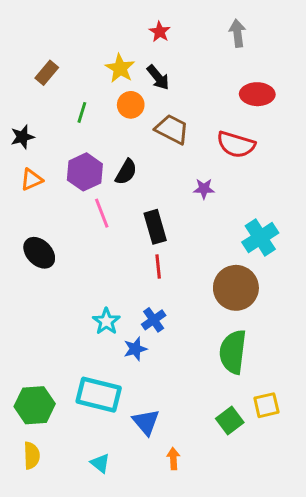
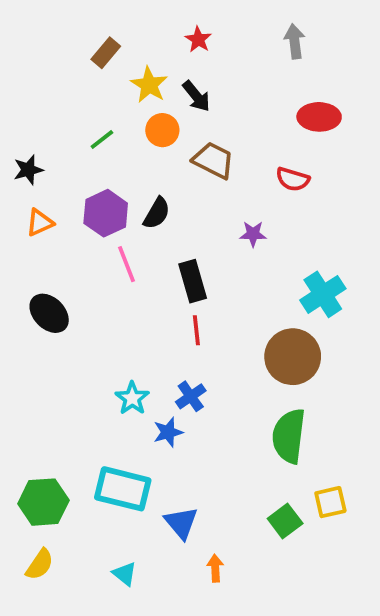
brown rectangle: (47, 73) -> (106, 53), moved
green line: (82, 112) -> (102, 140), turned 35
red semicircle: (236, 145) -> (293, 179), size x0.7
yellow semicircle: (32, 456) -> (40, 564), turned 36

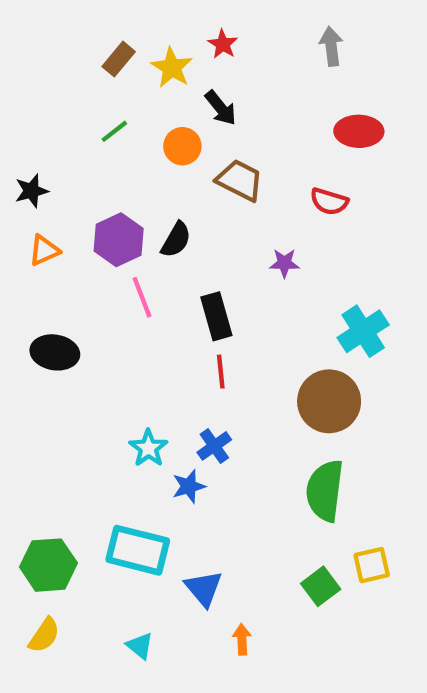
yellow star: (149, 85) -> (172, 68), moved
green line: (102, 140) -> (114, 131), moved
black ellipse: (49, 313) -> (55, 352), turned -36

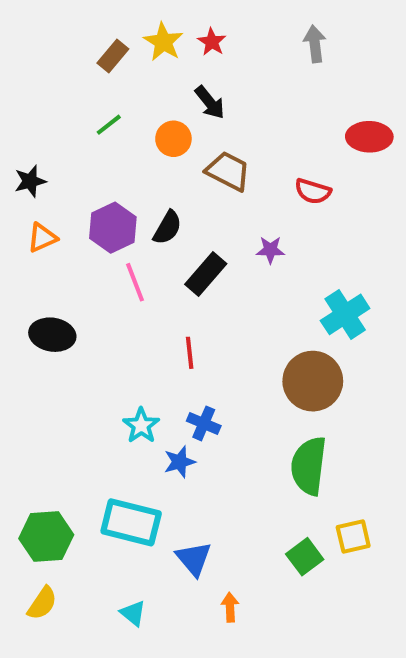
yellow star: (172, 68) -> (163, 42), moved
red ellipse: (359, 131) -> (369, 137), moved
black rectangle: (216, 316) -> (206, 274), moved, turned 57
red line: (221, 372) -> (190, 353), moved
blue cross: (214, 446) -> (204, 423), turned -32

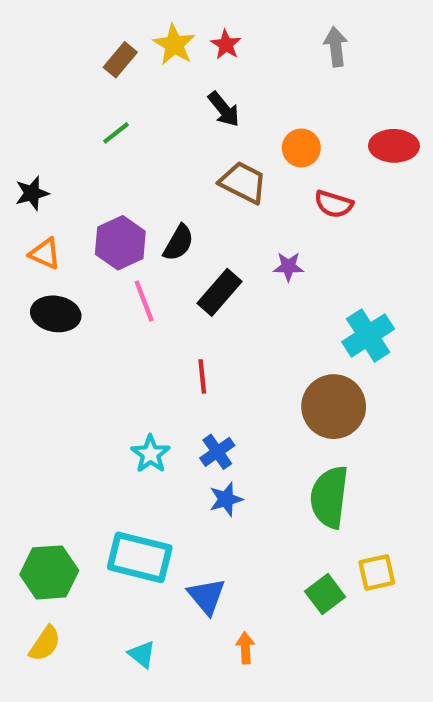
orange circle: (173, 139) -> (301, 148), moved
orange triangle: (42, 238) -> (45, 254), turned 48
black ellipse: (52, 335) -> (56, 314), moved
blue cross: (204, 423) -> (217, 452), turned 32
blue star: (180, 462) -> (226, 499), moved

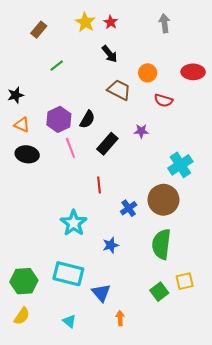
brown rectangle: (120, 60) -> (39, 30), moved
blue cross: (217, 452) -> (129, 208), moved
cyan star: (151, 454) -> (74, 223), size x1.4

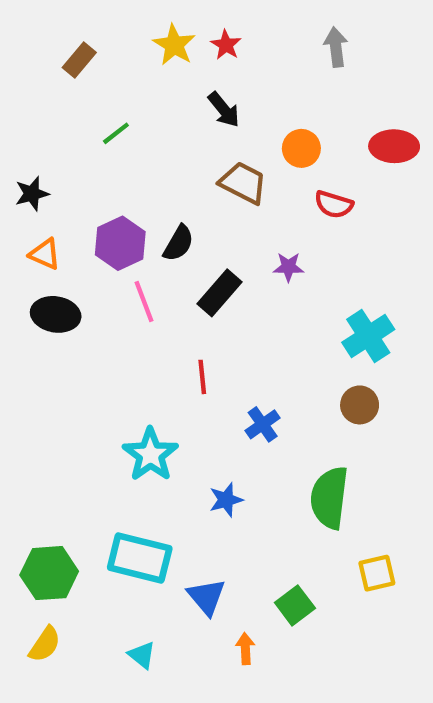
brown circle: (163, 200) -> (360, 405), moved, size x0.6
green square: (159, 292) -> (295, 605), moved

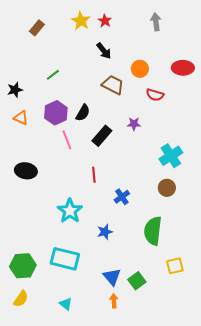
green line: (116, 133) -> (53, 75), moved
black ellipse: (56, 314) -> (26, 171), moved
blue triangle: (207, 597) -> (112, 277), moved

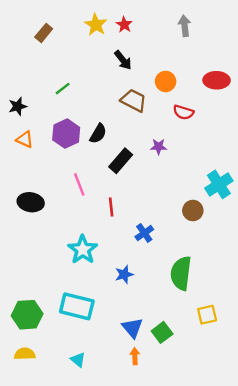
pink line: (67, 140) -> (79, 184), moved
cyan cross: (171, 156) -> (219, 184), moved
brown circle: (167, 188) -> (193, 211), moved
yellow semicircle: (21, 299) -> (25, 354), turned -126

